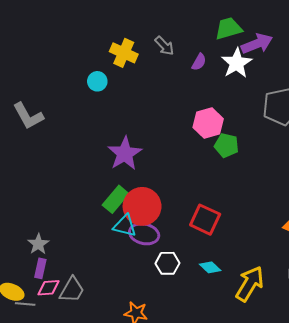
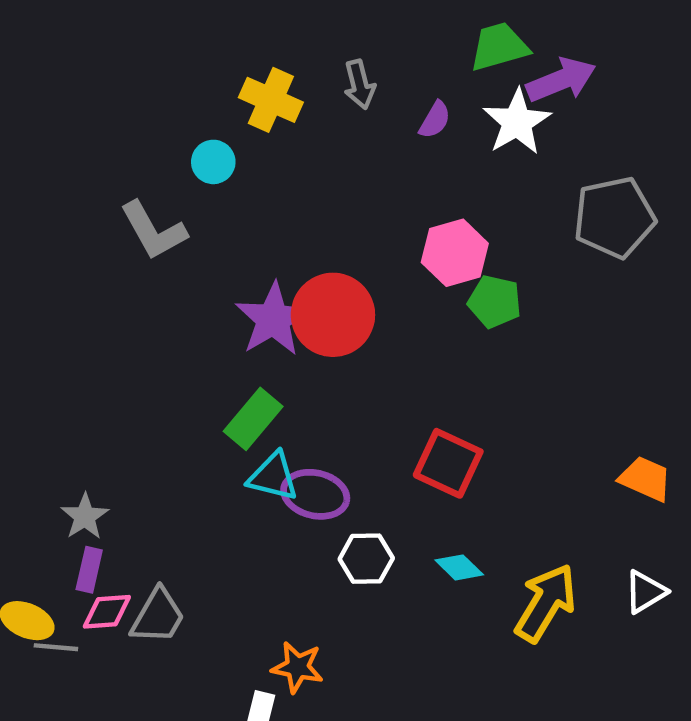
gray arrow: (164, 46) -> (360, 84), turned 30
gray L-shape: (28, 116) -> (153, 231), moved
red circle: (142, 206) -> (333, 315), moved

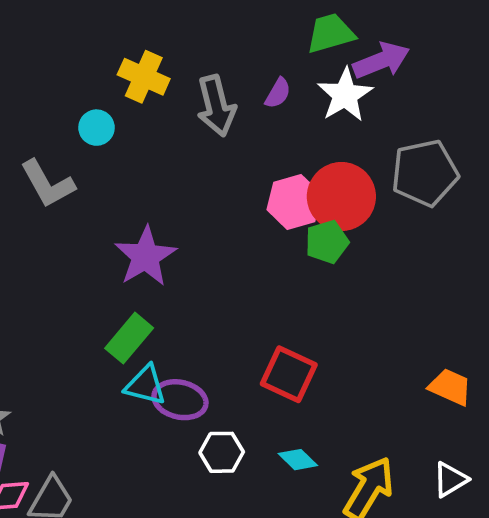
gray arrow: (360, 84) -> (216, 106), moved, size x1.5
green pentagon: (495, 302) -> (327, 242), turned -30
red circle: (333, 315) -> (341, 197), moved

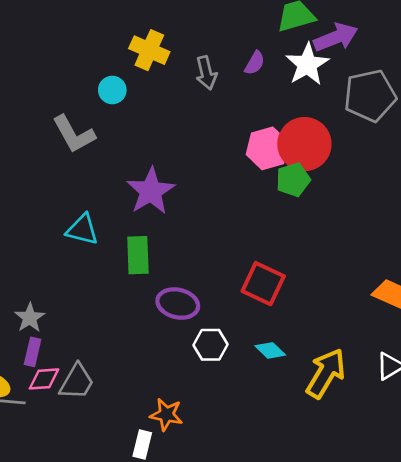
gray arrow: (216, 106) -> (206, 73), size x0.7
gray pentagon: (425, 173) -> (370, 96), moved
green rectangle: (129, 338) -> (138, 255), turned -42
cyan triangle: (145, 385) -> (82, 229), moved

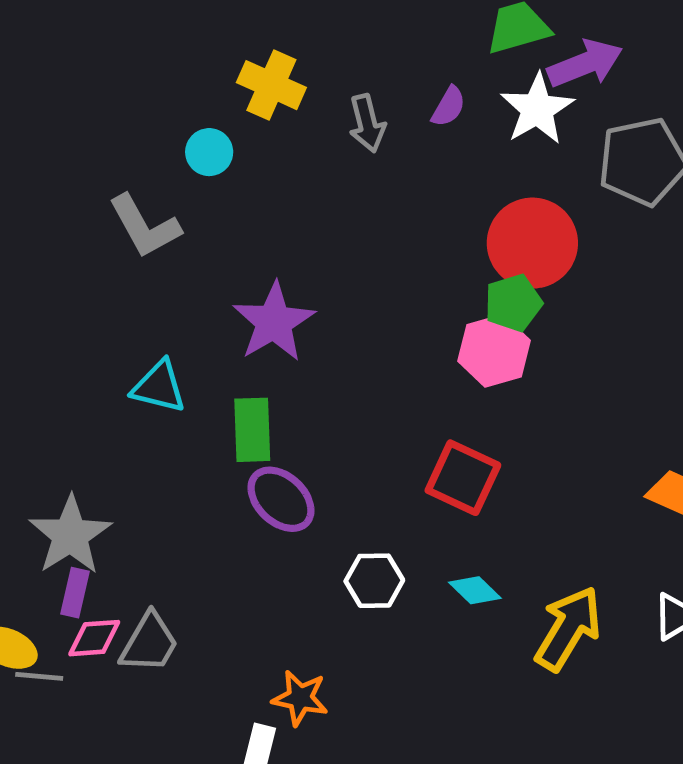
pink hexagon: (267, 148) -> (494, 351), moved
purple ellipse: (178, 304) -> (281, 499), moved, turned 30
gray star: (30, 318) -> (70, 535), size x1.6

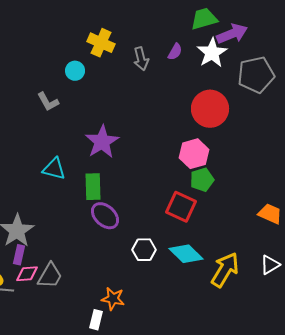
gray L-shape: (145, 226) -> (48, 102), size x0.7
green pentagon: (513, 303) -> (202, 180), moved
cyan diamond: (475, 590) -> (186, 254), size x1.6

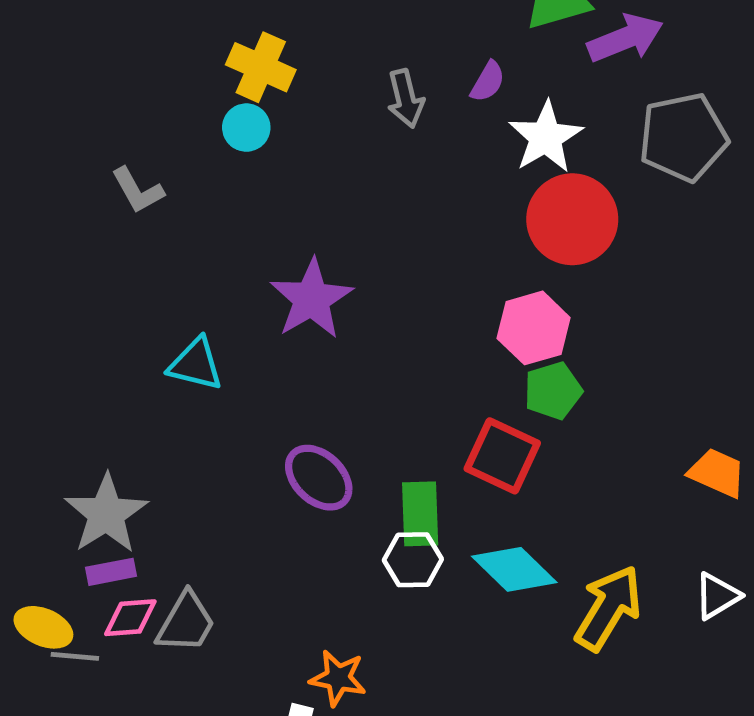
yellow cross: (101, 43) -> (261, 67), moved
white star: (212, 53) -> (546, 137), moved
gray L-shape: (48, 102) -> (138, 190), moved
green rectangle: (93, 187) -> (420, 514), moved
purple rectangle: (19, 255) -> (111, 572), turned 66

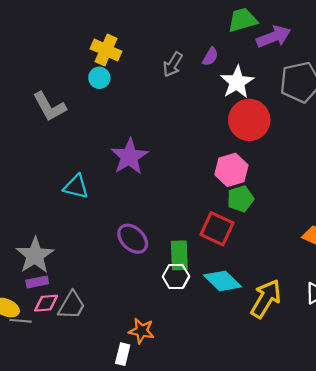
gray arrow: (406, 99) -> (173, 64), turned 45
gray L-shape: (138, 190) -> (49, 107), size x1.4

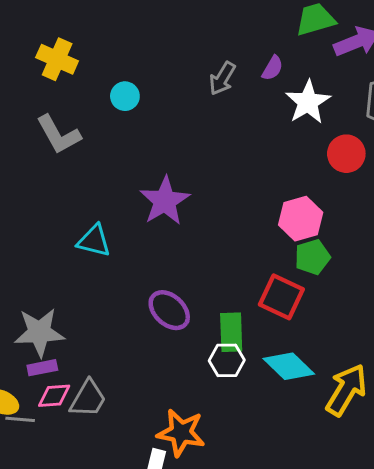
yellow cross: (106, 50) -> (57, 59), moved
red circle: (249, 120) -> (346, 154), moved, size x0.7
gray star: (35, 255) -> (39, 332), turned 30
orange star: (142, 331) -> (181, 433), size x1.4

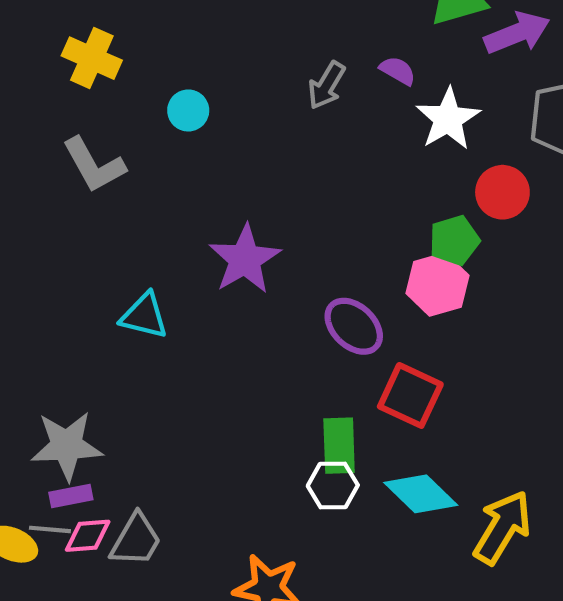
purple semicircle: (273, 68) -> (398, 71), turned -90
green pentagon: (312, 257) -> (454, 240), moved
purple ellipse: (169, 310) -> (354, 326), moved
gray line: (20, 419) -> (50, 529), moved

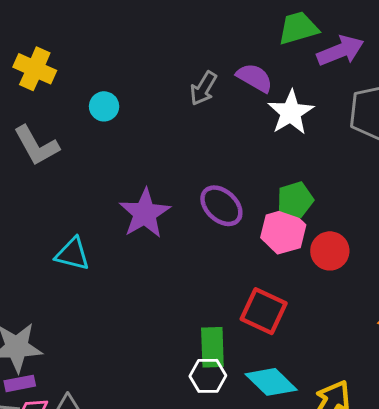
purple semicircle: (398, 71) -> (255, 78), size x1.4
red circle: (502, 192) -> (330, 251), moved
purple ellipse: (354, 326) -> (221, 206), moved

